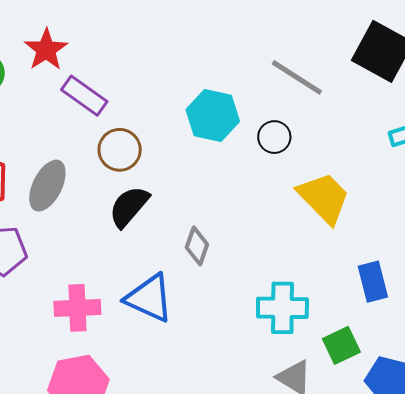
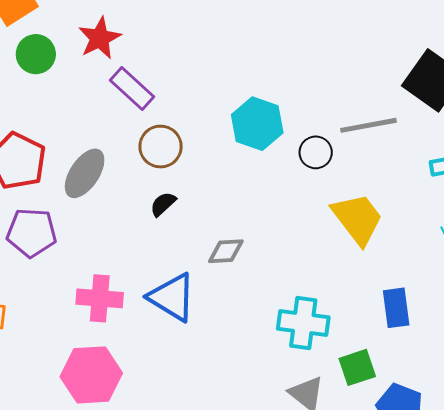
gray line: (297, 77) -> (368, 125), moved, turned -50
black semicircle: (129, 207) -> (163, 204), size x0.6
gray diamond: (197, 246) -> (226, 251), turned 60

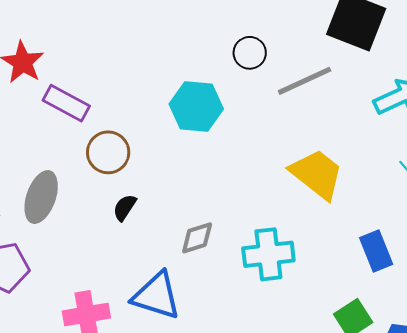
black circle: (316, 152) -> (250, 53), moved
cyan cross: (303, 323) -> (268, 254), moved

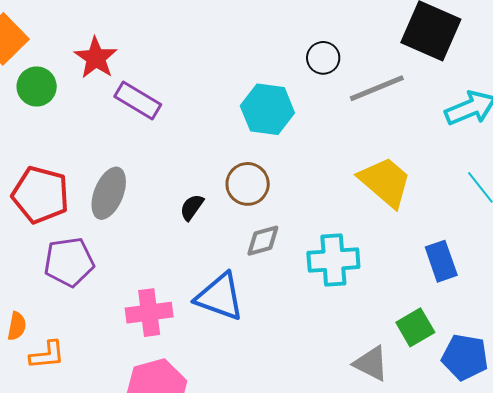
brown circle: (108, 152) -> (248, 184), moved

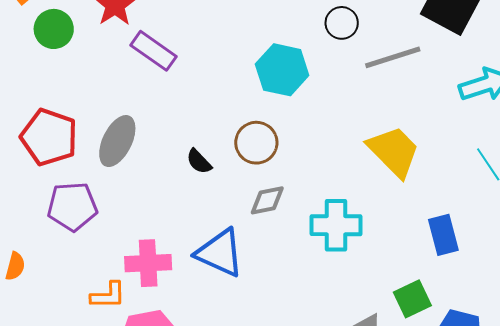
black semicircle: (192, 207) -> (199, 161), turned -84
orange L-shape: (47, 355) -> (108, 295), moved

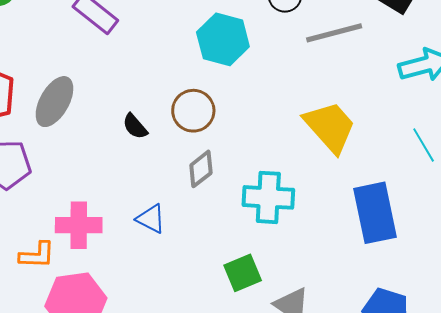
gray diamond: (267, 200) -> (201, 169), turned -30
blue rectangle: (443, 235) -> (375, 213), size x1.5
blue triangle: (220, 253) -> (151, 219), size x0.6
green square: (412, 299) -> (243, 273), moved

